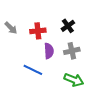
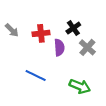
purple semicircle: (49, 51) -> (59, 47), moved
gray cross: (72, 51) -> (87, 47), moved, turned -35

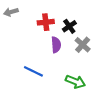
gray arrow: (12, 30) -> (11, 12), moved, turned 120
red cross: (41, 33) -> (46, 22), moved

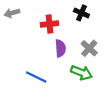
black cross: (69, 26) -> (81, 13), moved, turned -32
green arrow: (75, 82) -> (81, 73), moved

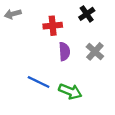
black cross: (81, 13) -> (87, 14), turned 32
green arrow: (81, 73) -> (70, 91), moved

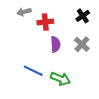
gray arrow: (13, 14) -> (24, 12), moved
black cross: (87, 14) -> (83, 16), moved

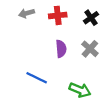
red cross: (45, 22) -> (58, 15), moved
green arrow: (61, 79) -> (80, 90), moved

